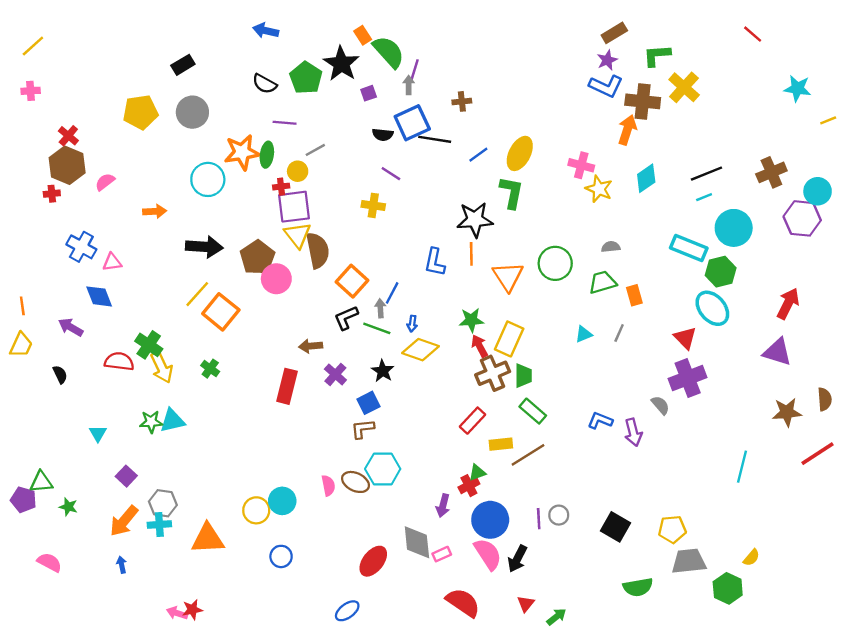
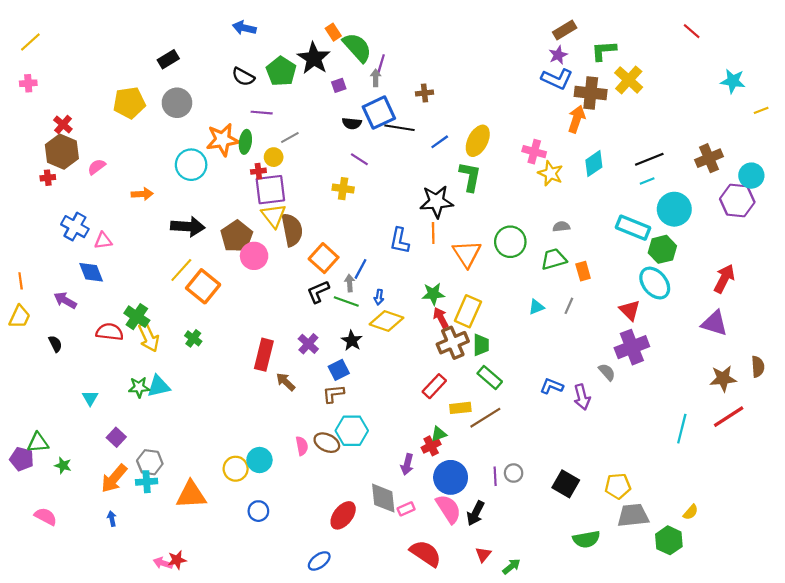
brown arrow: (311, 346) -> (286, 382), moved, turned 48
red line: (818, 454) -> (729, 417), moved

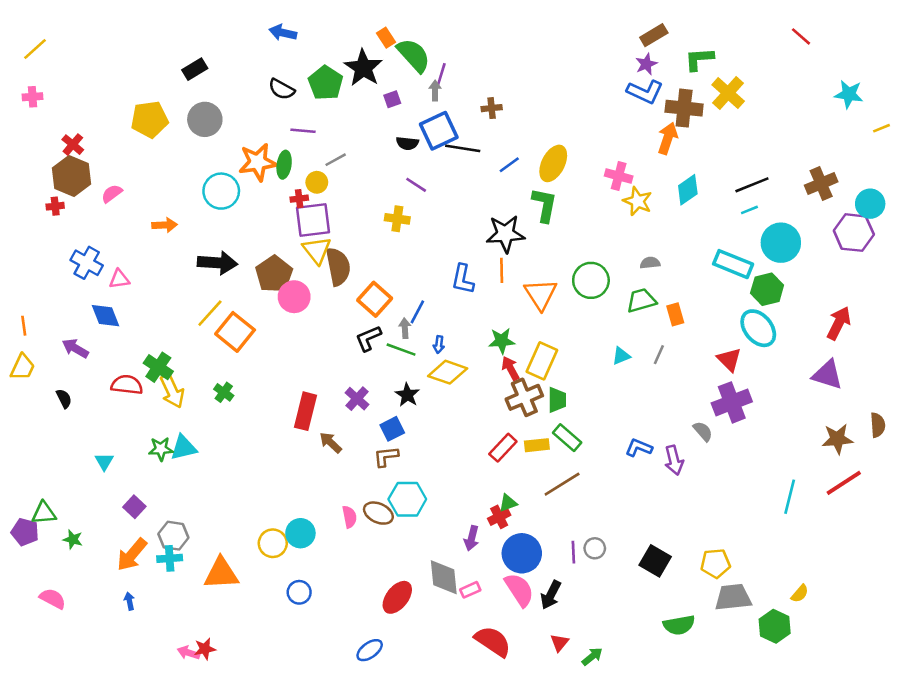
yellow rectangle: (460, 408) -> (537, 445), moved

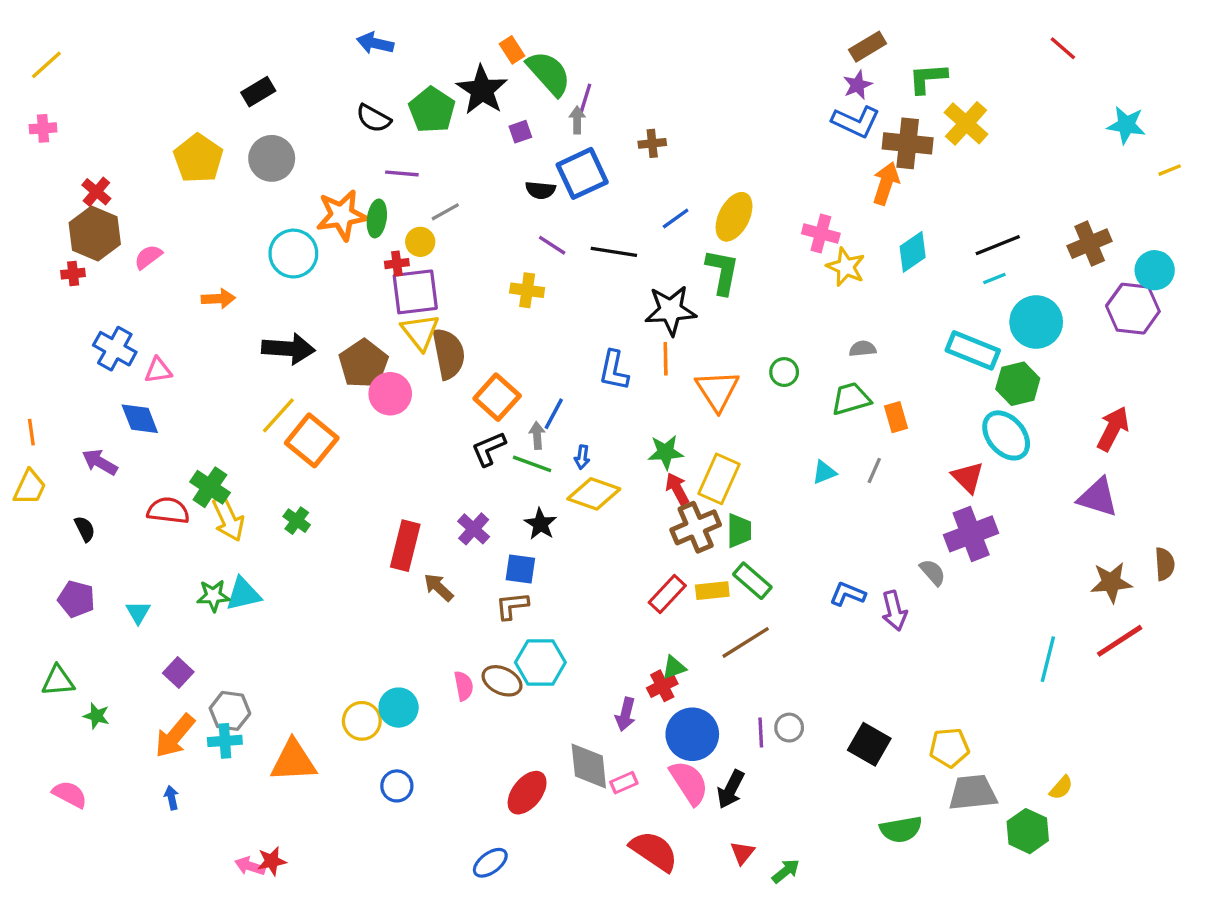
yellow pentagon: (150, 119) -> (198, 158), turned -30
black line: (463, 148) -> (614, 252), moved
green circle: (591, 280) -> (784, 372), size x0.6
blue square: (392, 429) -> (520, 569), turned 35
purple pentagon: (25, 532) -> (76, 599), moved

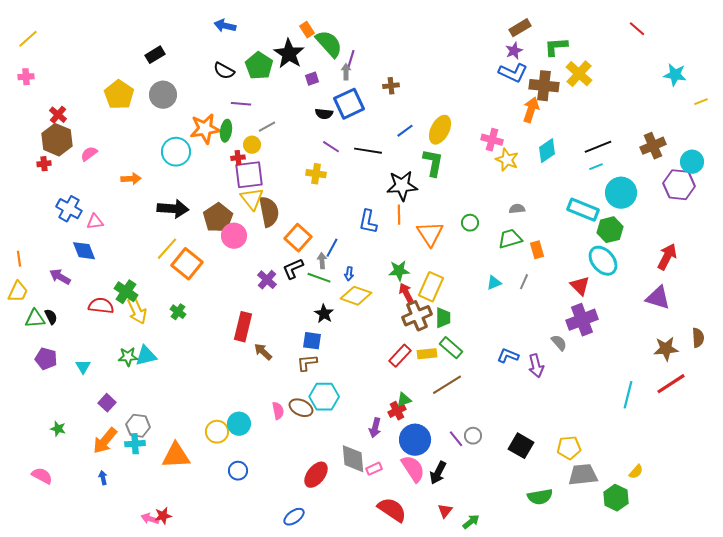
purple cross: (474, 529) -> (267, 280), moved
green triangle: (58, 681) -> (35, 319), moved
purple line: (761, 733) -> (456, 439), turned -36

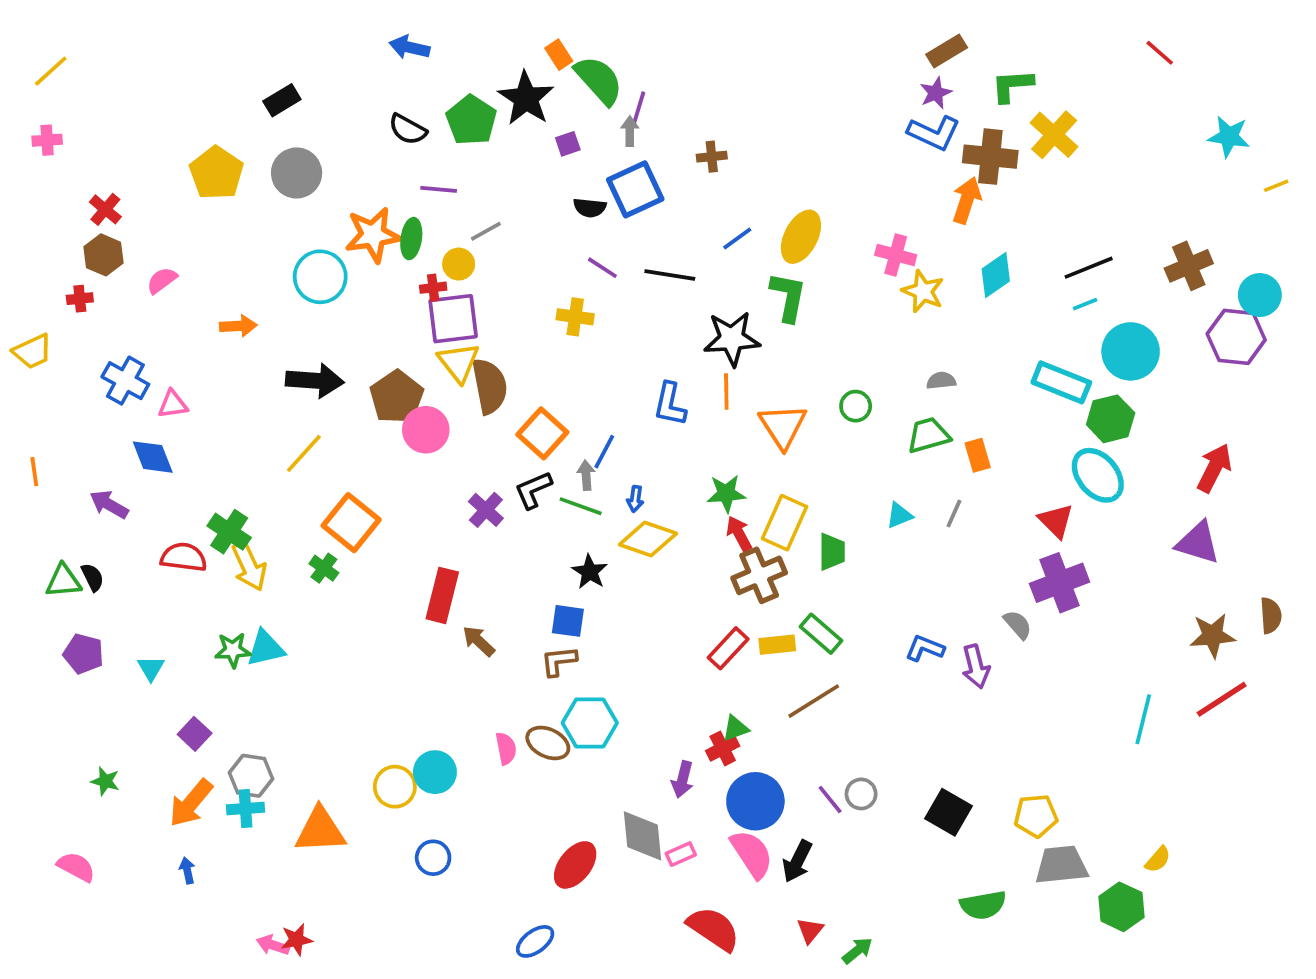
brown hexagon: (57, 140) -> (104, 255), size x0.7
orange square: (187, 264) -> (351, 523), moved
yellow trapezoid: (18, 292) -> (32, 351), moved, turned 40
green trapezoid: (443, 318) -> (832, 552), moved

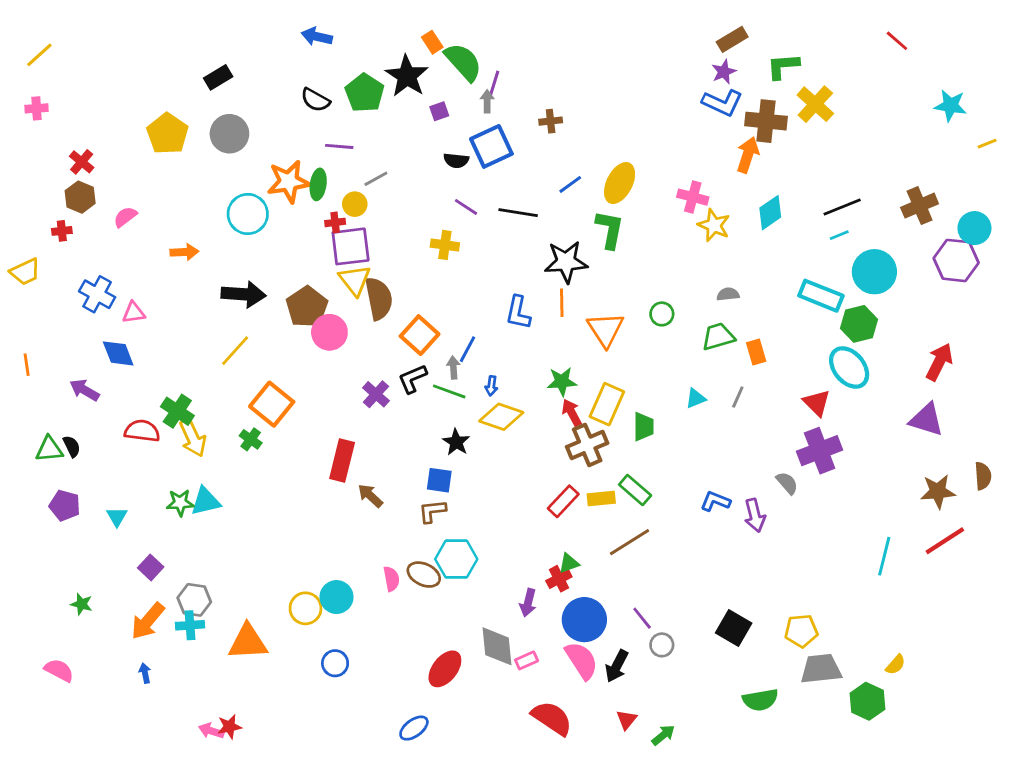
gray circle: (861, 794) -> (662, 645), moved

